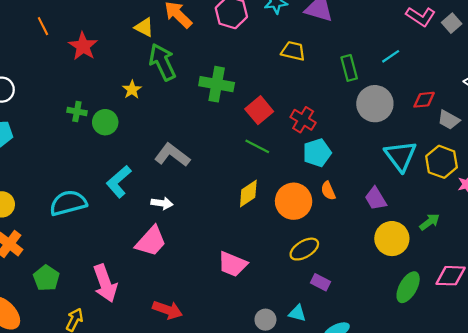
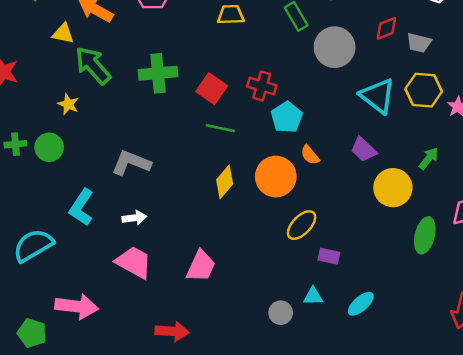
pink trapezoid: (151, 241) -> (134, 262), turned -88
pink trapezoid: (233, 264) -> (201, 266), moved, turned -72
pink arrow: (105, 283) -> (77, 306), moved, turned -48

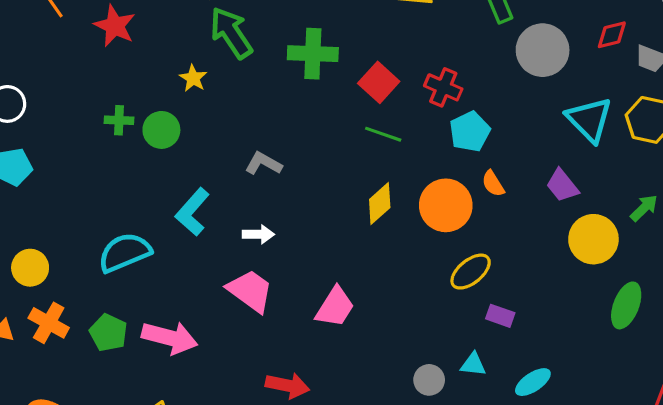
gray L-shape: (131, 163) -> (263, 164), size x0.7
green pentagon: (32, 333) -> (108, 333), moved

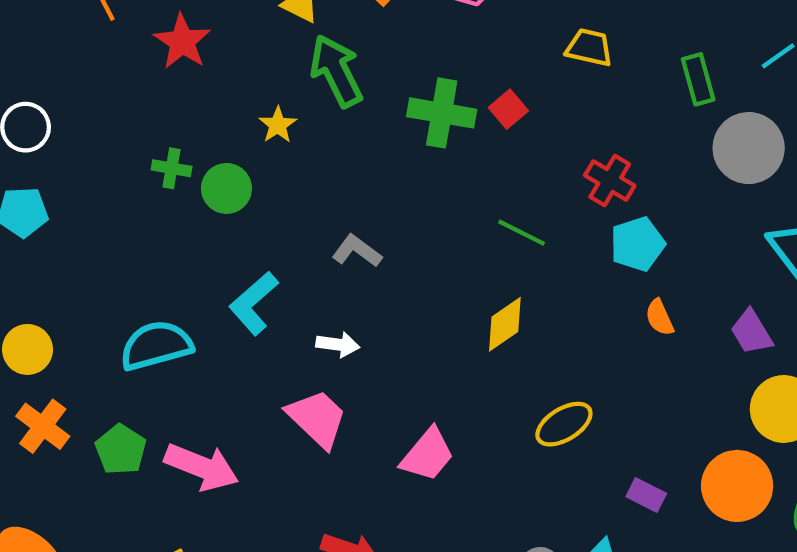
red square: (379, 82) -> (508, 109), moved, size x0.7
orange circle: (446, 205) -> (737, 486), moved
yellow ellipse: (471, 272) -> (564, 424), moved

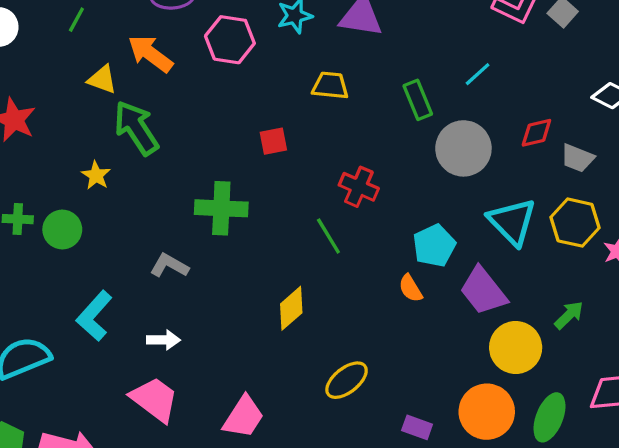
red square: (508, 109) -> (273, 141), turned 36
green cross: (442, 113) -> (221, 208), moved
green line: (522, 233) -> (328, 236), moved, turned 39
cyan pentagon: (637, 244) -> (434, 246), moved
purple trapezoid: (751, 332) -> (483, 291), size x1.4

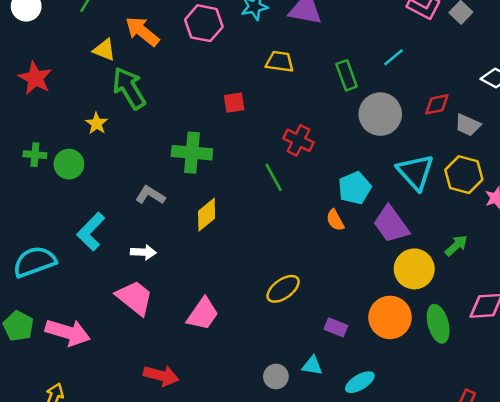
yellow diamond: (291, 308) -> (207, 215), moved
green ellipse: (549, 417) -> (438, 324), turned -39

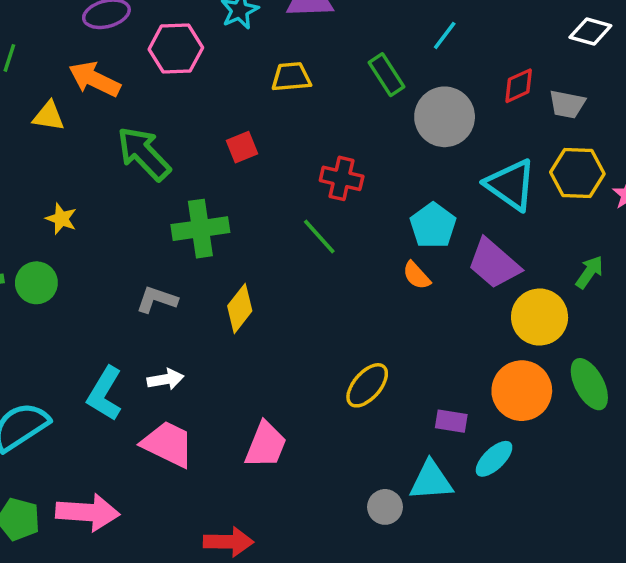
green arrow: (129, 88) -> (144, 154), moved
cyan L-shape: (91, 232) -> (105, 394), moved
cyan triangle: (312, 366) -> (431, 481), size x1.5
cyan ellipse: (360, 382) -> (494, 459), moved

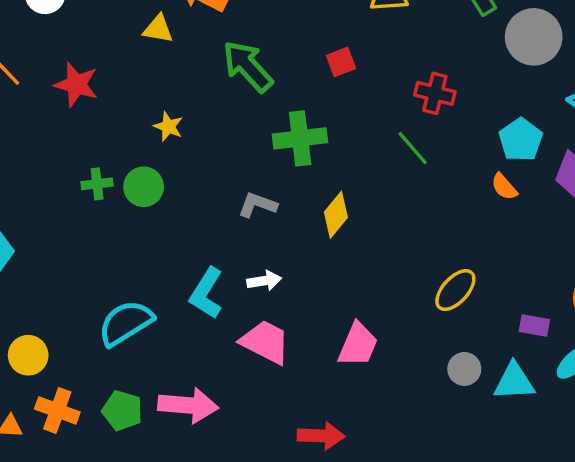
gray circle: (385, 507) -> (464, 369), moved

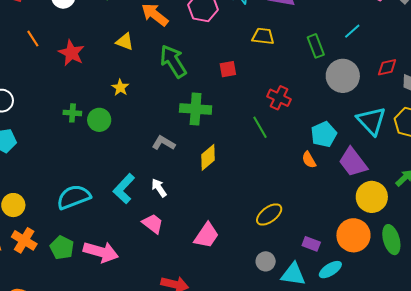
yellow triangle: (158, 29) -> (125, 42), moved
white arrow: (264, 281) -> (159, 188), turned -126
pink trapezoid: (265, 342) -> (153, 224), size x0.7

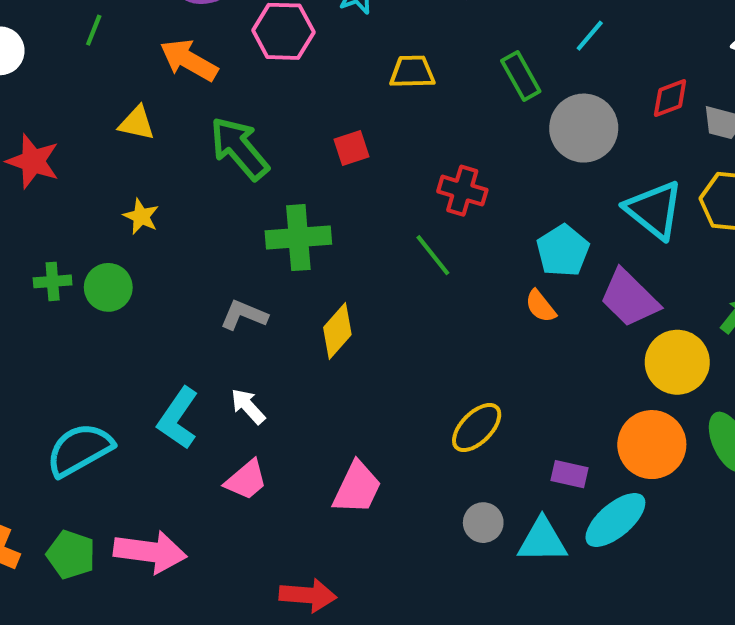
pink trapezoid: (153, 224) -> (246, 480), turned 110
cyan ellipse: (330, 270) -> (615, 520), size x1.4

